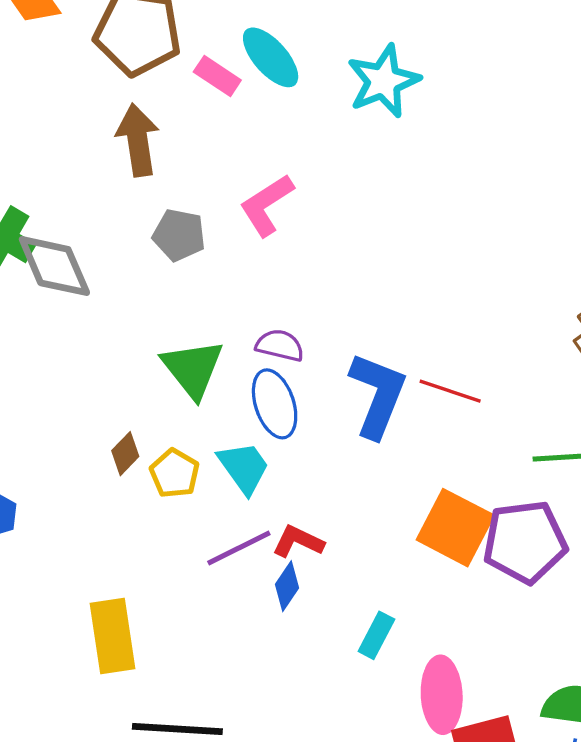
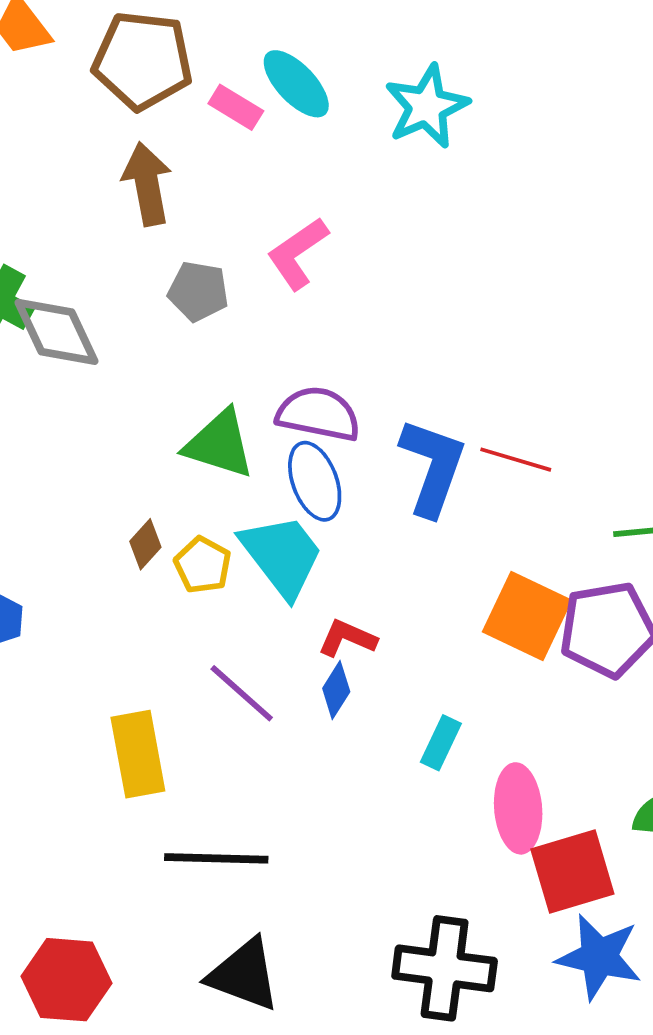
purple semicircle: (280, 345) -> (318, 414), size x1.5
green triangle: (193, 369) -> (219, 444), turned -32
cyan trapezoid: (244, 468) -> (282, 556), size x1.4
purple line: (239, 548) -> (242, 693), moved, turned 70

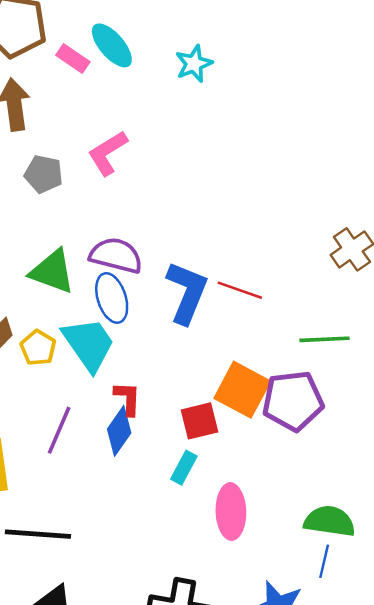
cyan star: (427, 106) -> (194, 64), size x0.7
red L-shape: (347, 638) -> (128, 398), turned 66
blue diamond: (336, 690) -> (119, 431), size x1.4
purple line: (242, 693) -> (59, 430), turned 69
red square: (572, 872) -> (200, 421), moved, size x0.7

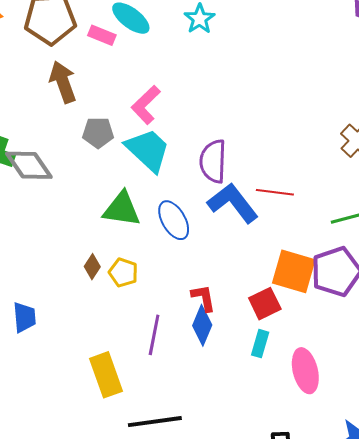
purple semicircle: (116, 255) -> (213, 161), moved, turned -90
blue L-shape: (187, 292) -> (233, 203), turned -48
cyan trapezoid: (89, 344) -> (148, 150), moved

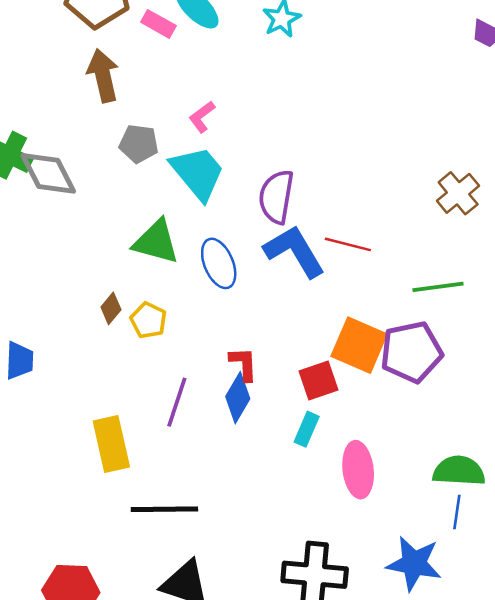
pink L-shape: (146, 105) -> (202, 117), size x0.7

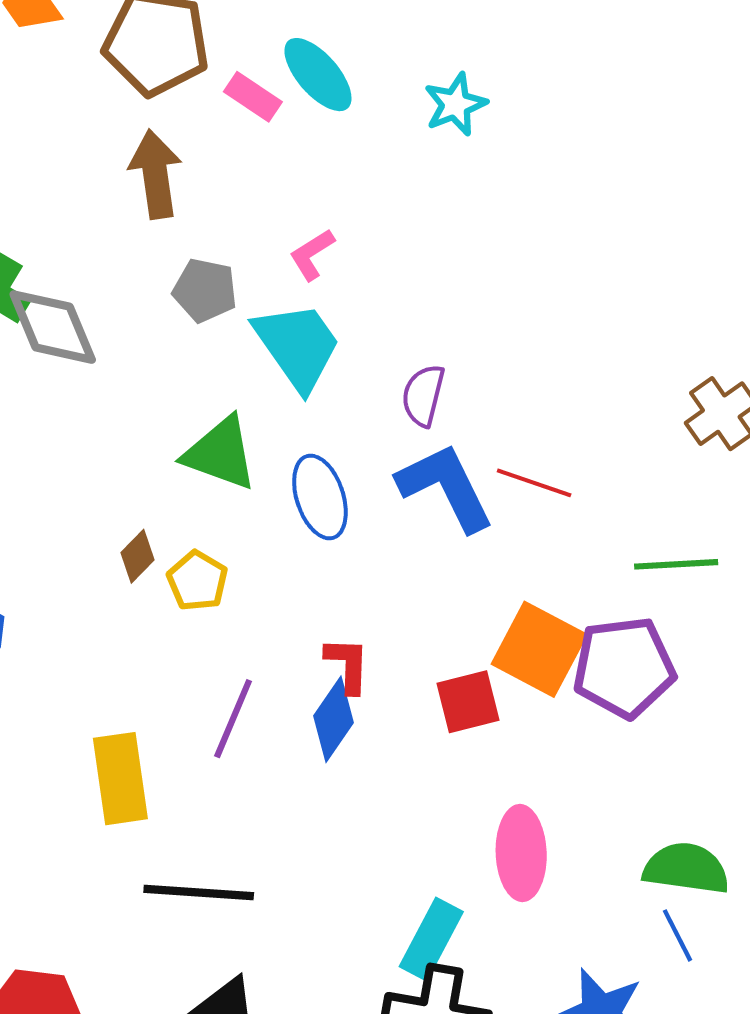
purple semicircle: (276, 197) -> (423, 395), size x0.7
cyan rectangle: (307, 429) -> (431, 939), moved, size x1.4
blue line: (457, 512) -> (677, 935), turned -40

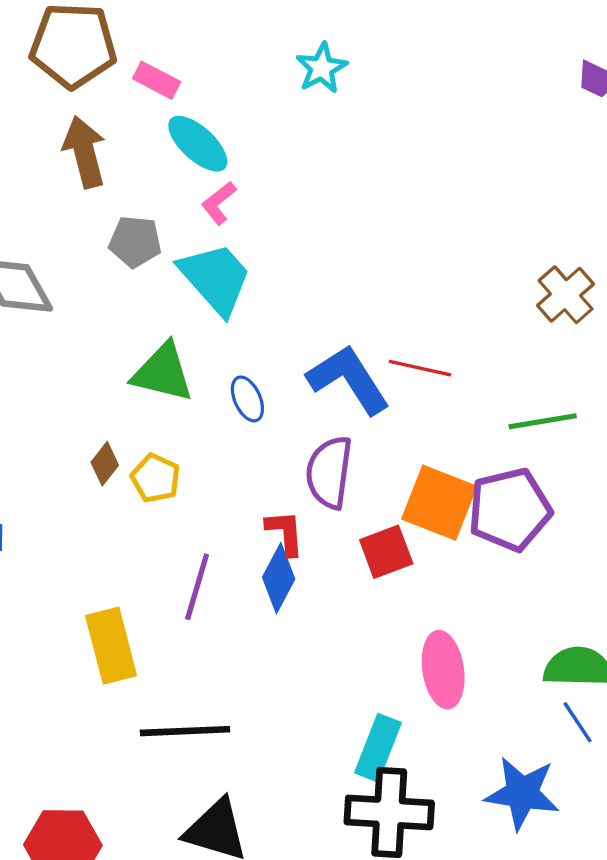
cyan ellipse: (318, 75) -> (198, 144), moved
purple semicircle: (423, 395) -> (329, 472), moved, size x1.4
blue ellipse: (320, 497) -> (247, 399), size x0.7

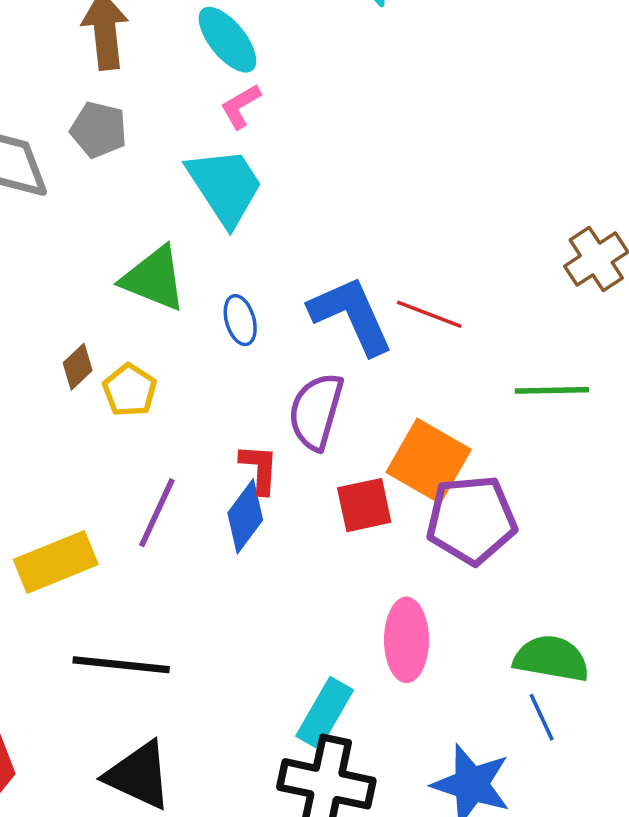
gray pentagon: (135, 242) -> (99, 130), moved
purple pentagon: (510, 510) -> (471, 520), moved
yellow rectangle: (111, 646) -> (56, 562), turned 74

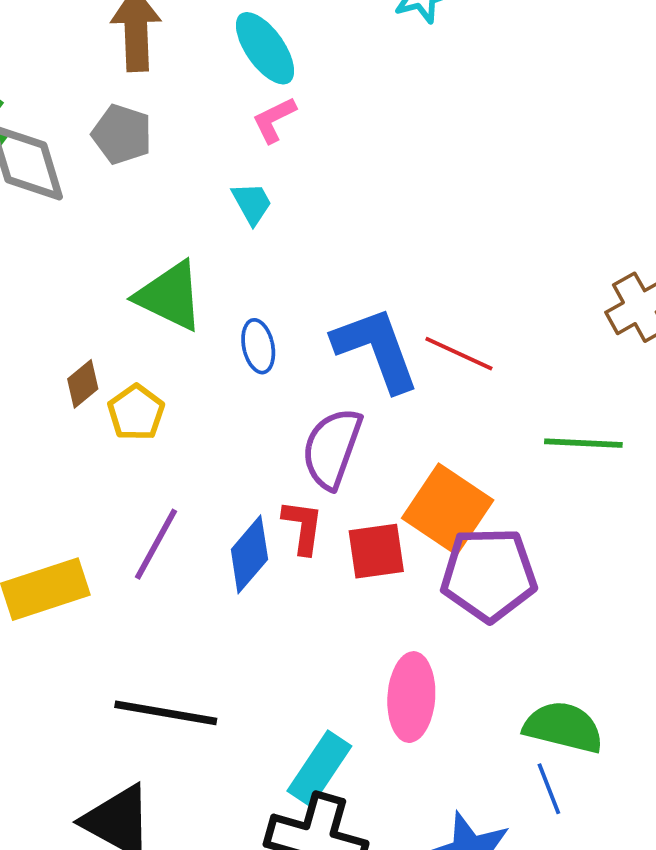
cyan trapezoid: (225, 186) -> (252, 203), size x0.5
red L-shape: (259, 469) -> (303, 527), moved
black line: (121, 665) -> (166, 713), moved

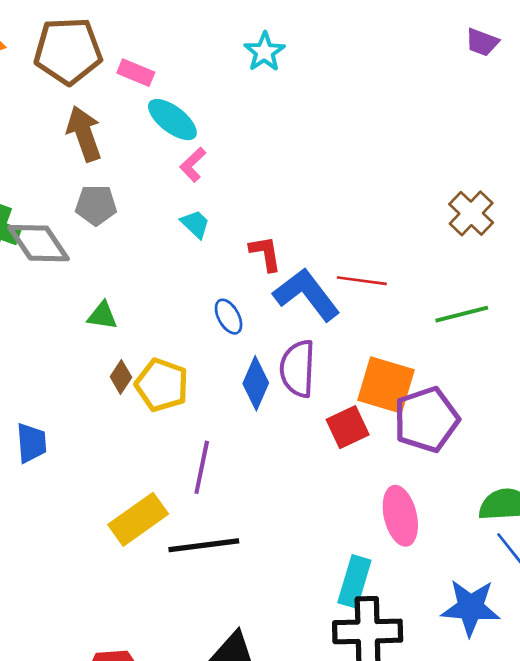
green triangle: (170, 296) -> (102, 316), moved, size x0.6
yellow pentagon: (136, 413) -> (162, 385), size x1.4
red L-shape: (303, 527) -> (265, 253), moved
blue diamond: (249, 554) -> (256, 383), moved
black line: (166, 713) -> (204, 545), moved

